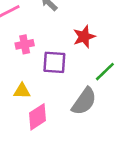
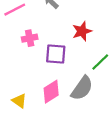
yellow triangle: (22, 91) -> (19, 101), moved, turned 35
pink diamond: (38, 117) -> (51, 92), moved

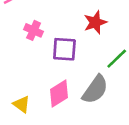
pink cross: (30, 38) -> (34, 30), turned 35

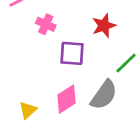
pink cross: (34, 30) -> (46, 24), moved
yellow triangle: (21, 104) -> (28, 110), turned 42

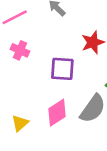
pink cross: (46, 24) -> (20, 50), moved

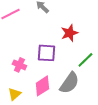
pink cross: (20, 50) -> (19, 65), moved

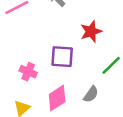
gray semicircle: (69, 83) -> (91, 94), size x0.6

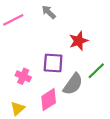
gray semicircle: (91, 94) -> (73, 84), moved, size x1.5

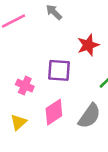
gray semicircle: (73, 84) -> (89, 116), moved

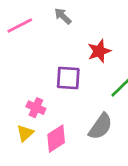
pink cross: (25, 86) -> (36, 108), moved
pink diamond: (54, 112) -> (56, 139), moved

